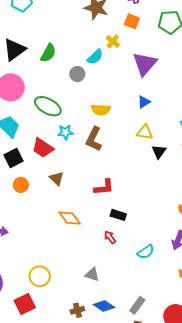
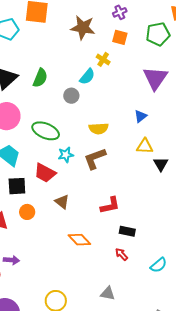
purple triangle: (145, 64) -> (155, 78), moved
brown L-shape: (94, 139) -> (95, 159), turned 50
black square: (13, 158) -> (17, 186), turned 30

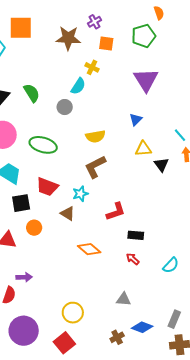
purple cross: (120, 12) -> (94, 22), moved
green semicircle: (40, 78) -> (32, 93), turned -48
cyan star: (66, 155) -> (80, 194), moved

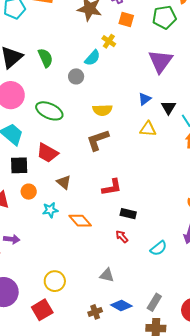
black triangle: (161, 165) -> (168, 107), moved
cyan star: (80, 194) -> (50, 210), moved

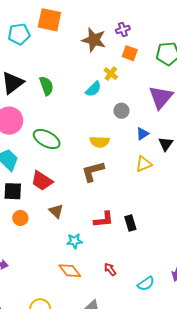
gray circle: (76, 76) -> (121, 111), moved
yellow triangle: (148, 129) -> (144, 164), turned -30
cyan star: (50, 210) -> (74, 241), moved
black rectangle: (128, 214) -> (130, 223), moved, turned 56
orange diamond: (80, 221) -> (70, 271), moved

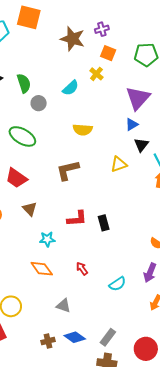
yellow cross: (111, 74) -> (96, 74), moved
gray circle: (121, 111) -> (39, 103), moved
blue triangle: (142, 134) -> (132, 124), moved
yellow semicircle: (100, 142) -> (83, 130), moved

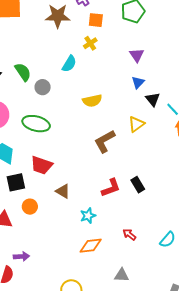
yellow cross: (96, 74) -> (90, 43), turned 32
purple triangle: (138, 98) -> (137, 55), size x0.6
brown L-shape: (68, 170) -> (105, 141), moved
orange diamond: (42, 269) -> (91, 246), turned -45

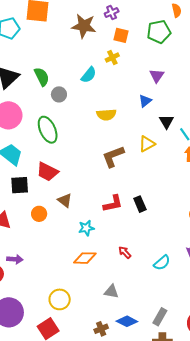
blue triangle: (138, 82) -> (145, 101), moved
green ellipse: (36, 124) -> (48, 130), turned 44
orange circle: (30, 207) -> (39, 214), moved

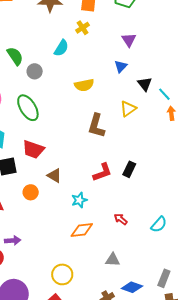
brown L-shape: (113, 157) -> (96, 126), turned -45
black rectangle: (140, 204) -> (129, 169), turned 56

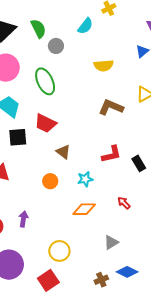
brown L-shape: (96, 126) -> (111, 107), turned 90
black rectangle: (129, 169) -> (139, 163), moved, turned -63
orange circle: (31, 192) -> (50, 181), moved
purple arrow: (13, 241) -> (23, 219), moved, turned -84
gray triangle: (113, 260) -> (111, 242), turned -42

